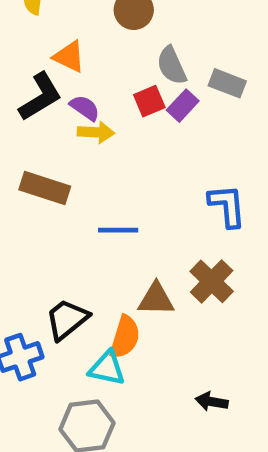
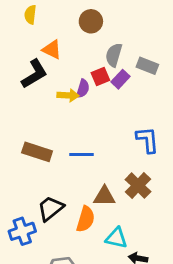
gray semicircle: (172, 66) -> (114, 55), turned 40
purple semicircle: (85, 108) -> (83, 89), moved, turned 72
brown rectangle: (45, 188) -> (37, 152), moved
cyan triangle: (107, 368) -> (116, 238), moved

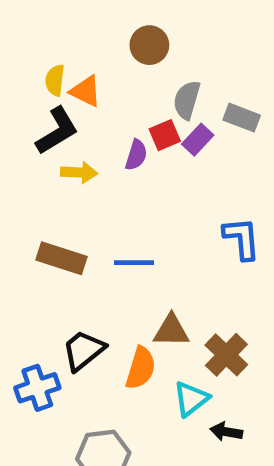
yellow semicircle: (30, 15) -> (55, 80), moved
yellow arrow: (68, 95) -> (79, 172), moved
brown cross: (138, 186) -> (226, 355), moved
cyan triangle: (116, 238) -> (191, 399), turned -50

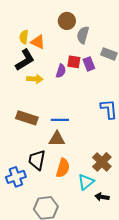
gray semicircle: (187, 100) -> (83, 35), moved
red square: (165, 135) -> (74, 62), turned 32
purple rectangle: (198, 140) -> (89, 64), turned -64
brown triangle: (171, 331) -> (57, 139), moved
black trapezoid: (83, 350) -> (37, 160), turned -40

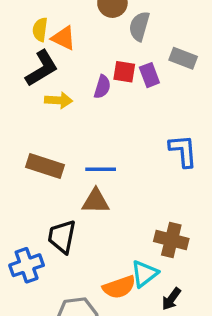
brown cross: (102, 162) -> (171, 240), turned -30
orange semicircle: (63, 168) -> (119, 287), moved, turned 54
black arrow: (102, 197) -> (171, 299), turned -64

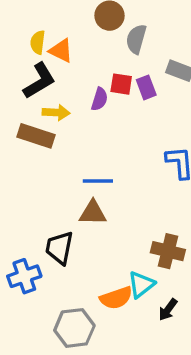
brown rectangle: (45, 166) -> (36, 136), moved

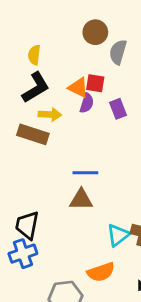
orange triangle: (61, 51) -> (78, 88), moved
red square: (121, 84) -> (95, 83), moved
purple rectangle: (146, 87) -> (118, 109), moved
black trapezoid: (59, 248) -> (27, 225), moved
cyan triangle: (141, 285) -> (118, 235), moved

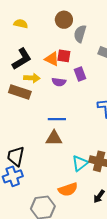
yellow semicircle: (34, 55) -> (21, 24), moved, turned 96
purple semicircle: (87, 103) -> (59, 82), moved, turned 80

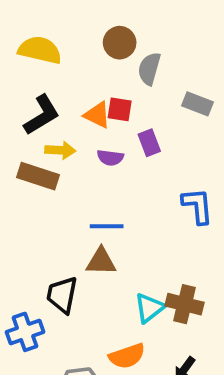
yellow semicircle: (21, 24) -> (40, 50), size x1.6
black trapezoid: (16, 156) -> (62, 295), moved

